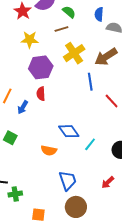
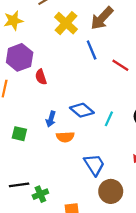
purple hexagon: (41, 67) -> (20, 57), moved
blue arrow: (23, 107) -> (51, 119), moved

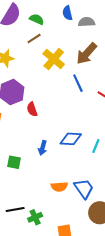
blue diamond: (82, 110) -> (71, 139), turned -35
orange semicircle: (65, 137) -> (59, 187), moved

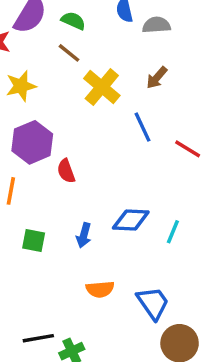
brown line: (34, 39) -> (69, 53), turned 72
brown arrow: (87, 54) -> (157, 78), size x0.6
green square: (14, 162) -> (34, 241), moved
orange semicircle: (59, 187) -> (100, 289), moved

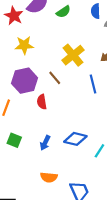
green semicircle: (73, 21) -> (63, 12), turned 112
brown line: (69, 53) -> (55, 78), moved

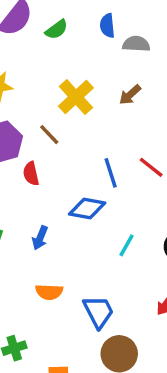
blue line: (93, 84) -> (111, 173), moved
blue diamond: (75, 139) -> (87, 209), moved

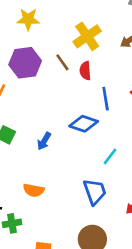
red semicircle: (31, 174) -> (85, 71), moved
orange semicircle: (49, 292) -> (34, 190), moved
blue trapezoid: (98, 312) -> (95, 192), moved

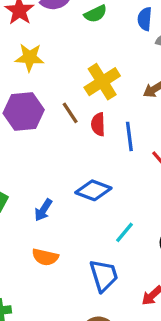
blue line: (106, 99) -> (129, 136), moved
orange semicircle: (34, 190) -> (45, 257), moved

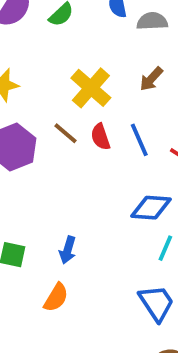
blue diamond: (93, 190) -> (151, 208), moved
orange semicircle: (45, 257) -> (56, 297), moved, turned -55

